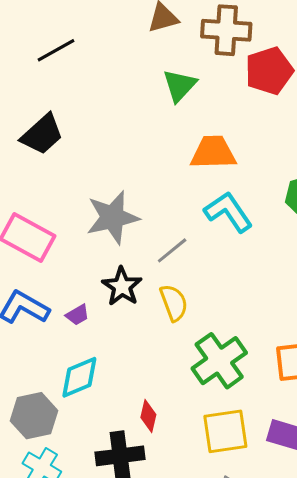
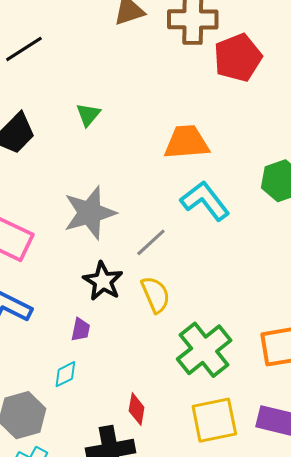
green triangle: (180, 85) -> (88, 115), moved, size x0.7
purple trapezoid: (77, 315) -> (81, 330), moved, turned -45
cyan diamond: (79, 377) -> (65, 374), size x0.6

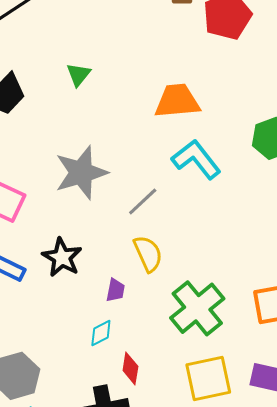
black star: (103, 281) -> (62, 257), moved
purple trapezoid: (81, 330) -> (115, 290), moved
cyan diamond: (65, 374) -> (101, 333), moved

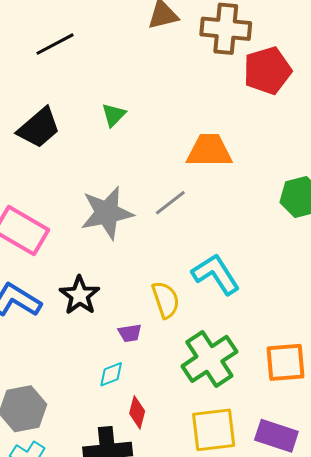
cyan L-shape: (196, 159) -> (216, 274), moved
gray line: (143, 202) -> (170, 203), moved
purple trapezoid: (115, 290) -> (130, 333), turned 65

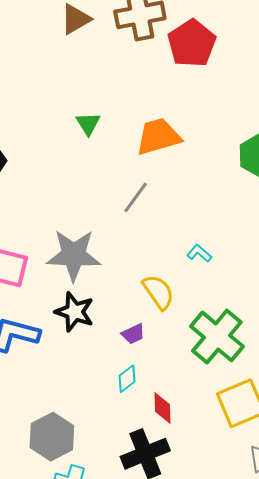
green triangle: (114, 115) -> (88, 124), moved
gray star: (107, 213) -> (74, 255), moved, turned 30
cyan L-shape: (216, 274) -> (199, 253), size x0.5

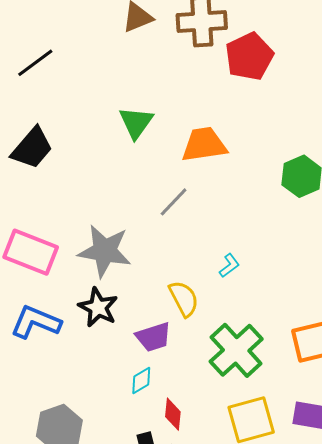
green triangle: (88, 124) -> (136, 123), size x1.4
cyan L-shape: (199, 253) -> (229, 266), turned 95
purple trapezoid: (133, 334) -> (153, 337), size x1.5

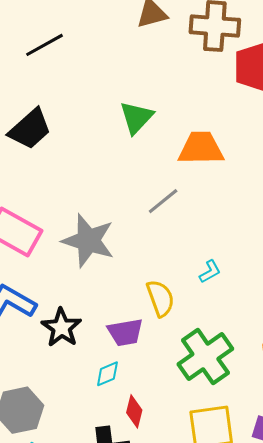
black star: (98, 307) -> (61, 328), moved

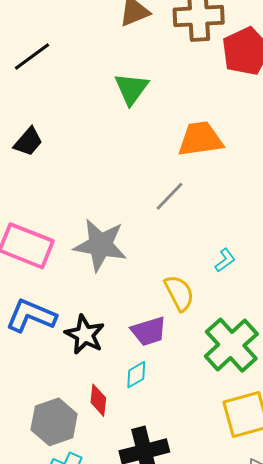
green triangle: (136, 117) -> (131, 89), moved
black trapezoid: (30, 129) -> (28, 142), size x0.7
red diamond: (134, 411) -> (98, 400), moved

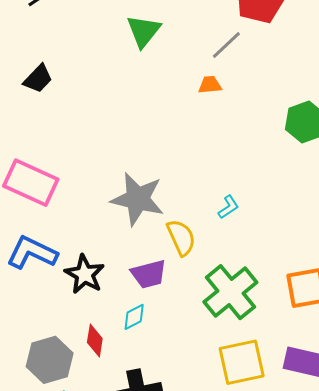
orange trapezoid: (200, 139) -> (210, 85), size x0.5
gray line: (170, 196) -> (226, 45), moved
gray star: (100, 245) -> (138, 199), moved

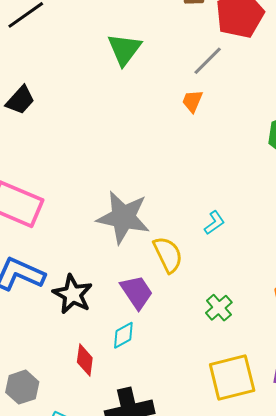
orange trapezoid: (210, 85) -> (192, 101), turned -60
purple trapezoid: (149, 274) -> (137, 292), turned -108
green cross: (230, 292) -> (219, 308), size x0.5
gray hexagon: (50, 360) -> (22, 387), moved, size x0.7

